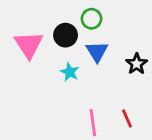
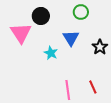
green circle: (91, 19) -> (81, 12), moved
black circle: (66, 35) -> (41, 16), moved

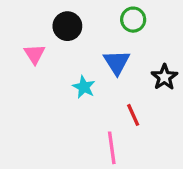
pink triangle: (21, 33) -> (35, 54), size x0.6
red line: (93, 87) -> (133, 115), moved

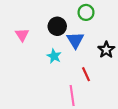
black circle: (67, 26) -> (57, 26), moved

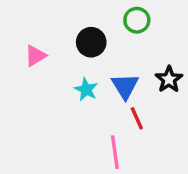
pink triangle: (22, 35) -> (35, 56), turned 32
blue triangle: (75, 40) -> (125, 86), moved

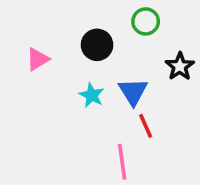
black star: (169, 79) -> (180, 66), moved

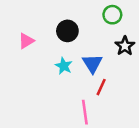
green circle: (146, 21) -> (112, 15), moved
red line: (146, 126) -> (101, 87), turned 49

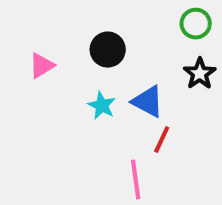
green circle: (112, 15) -> (196, 24), moved
blue triangle: (92, 63) -> (148, 102), turned -30

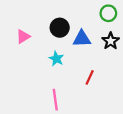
blue triangle: (148, 102) -> (82, 39), moved, turned -30
pink line: (136, 179) -> (55, 100), moved

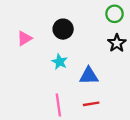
blue triangle: (82, 39) -> (89, 76), moved
red line: (90, 77) -> (91, 104), moved, turned 56

